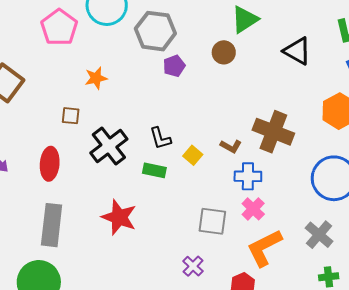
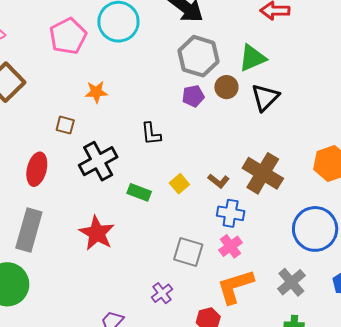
gray hexagon: (155, 31) -> (198, 56), moved
black triangle: (297, 51) -> (265, 97), moved, turned 36
purple pentagon: (174, 66) -> (193, 96), moved
black L-shape: (160, 138) -> (151, 134), moved

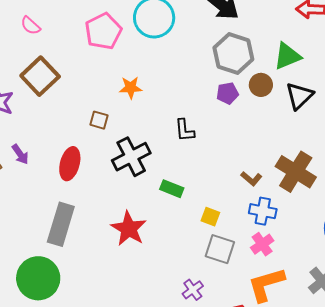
yellow square: (179, 184) -> (210, 217), moved, turned -30

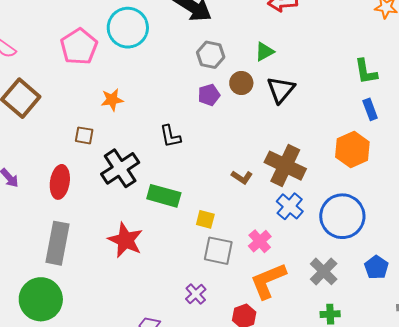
gray hexagon: (233, 54) -> (211, 55), size x0.7
green triangle: (287, 56) -> (264, 52), size x0.7
green rectangle: (172, 189) -> (164, 196), size x1.4
blue cross: (263, 211) -> (290, 206), moved, turned 36

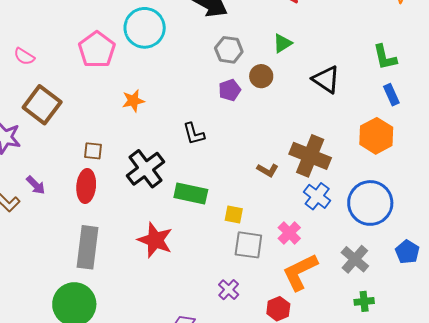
black triangle: (281, 90) -> (326, 79), moved, turned -32
brown square: (84, 135) -> (93, 151), moved

